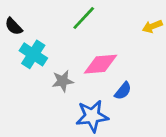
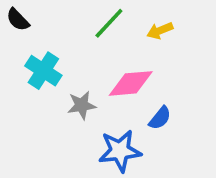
black semicircle: (14, 26) -> (18, 20), moved
yellow arrow: (152, 26) -> (160, 31), moved

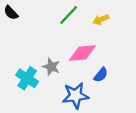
cyan cross: (43, 71) -> (27, 78), moved
gray star: (82, 105) -> (51, 67), turned 30

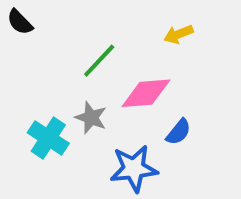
green line: (69, 15) -> (99, 61), moved

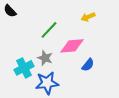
cyan cross: (48, 138) -> (24, 68), turned 30
blue star: (134, 169) -> (47, 83), moved

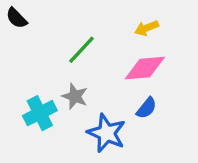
pink diamond: (72, 46) -> (145, 68), moved
blue star: (47, 83) -> (107, 133), moved, turned 30

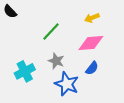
gray star: (75, 96) -> (56, 61), moved

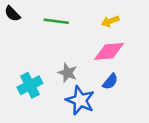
green line: (51, 31) -> (56, 21), moved, turned 54

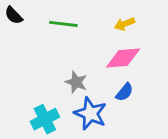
cyan cross: (30, 85) -> (45, 119), moved

